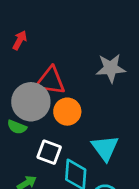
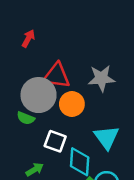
gray star: (111, 68) -> (101, 78), moved

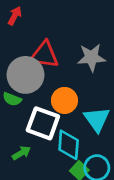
orange circle: (72, 104) -> (64, 100), moved
white square: (55, 141) -> (43, 123), size x1.4

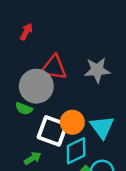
orange circle: (64, 100) -> (72, 122), moved
cyan diamond: (69, 145) -> (76, 151), turned 60

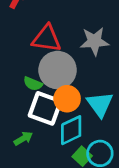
gray circle: (36, 86) -> (58, 70), moved
green semicircle: (24, 109) -> (33, 84), moved

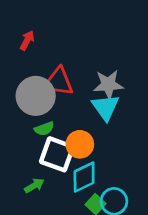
gray circle: (58, 70) -> (36, 96), moved
green semicircle: (33, 84) -> (44, 129), turned -42
cyan triangle: (100, 104) -> (105, 107), moved

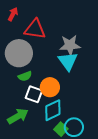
red triangle: (58, 82) -> (35, 29), moved
white square: (57, 154) -> (34, 94), size x0.7
green arrow: (34, 186) -> (18, 116), size x1.5

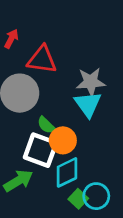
green semicircle: (25, 76) -> (46, 125), moved, turned 64
white square: (34, 94) -> (41, 150), size x1.4

